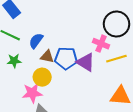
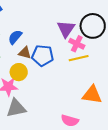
yellow line: (116, 59) -> (79, 58), moved
purple triangle: (86, 62) -> (66, 29), moved, turned 30

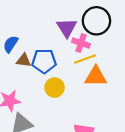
yellow circle: (19, 72) -> (55, 88), moved
orange triangle: (92, 95) -> (96, 76), moved

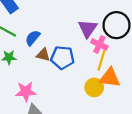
yellow line: (85, 59) -> (101, 60), turned -60
yellow circle: (55, 88) -> (94, 87), moved

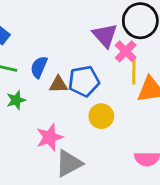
pink cross: (99, 44) -> (126, 51), turned 35
yellow circle: (94, 87) -> (101, 116), moved

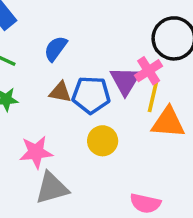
purple triangle: (105, 35) -> (125, 81), moved
blue semicircle: (39, 67) -> (56, 49), moved

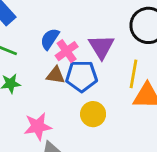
pink cross: (149, 71) -> (67, 51), moved
purple triangle: (125, 81) -> (101, 47), moved

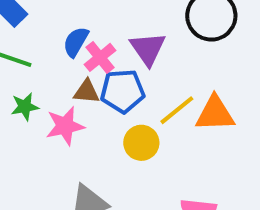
yellow line: (134, 74) -> (177, 110), moved, turned 44
pink star: (38, 126) -> (65, 126), moved

